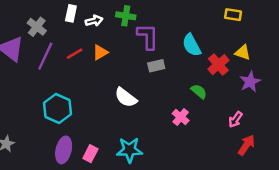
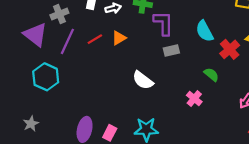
gray cross: (37, 27) -> (59, 14), turned 30
cyan hexagon: (58, 108) -> (46, 77), moved

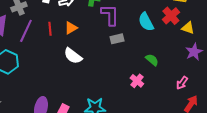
red line: (95, 39) -> (50, 29), turned -64
red cross: (230, 49) -> (171, 16), moved
white semicircle: (143, 80) -> (73, 56), moved

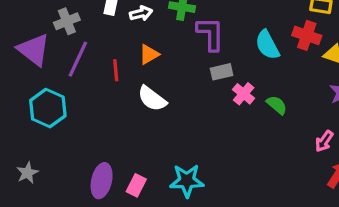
red cross: (171, 16) -> (307, 35), turned -30
red line: (50, 29) -> (116, 70), moved
pink cross: (137, 81) -> (244, 94), moved

